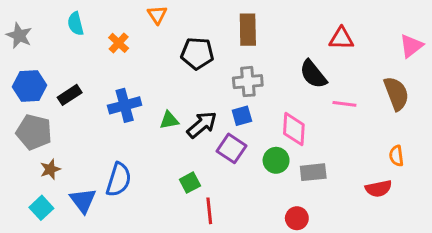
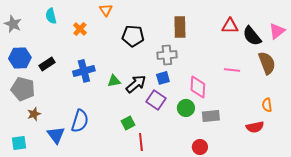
brown rectangle: (248, 30) -> (180, 27), moved
black semicircle: (313, 74) -> (252, 36), moved
cyan square: (41, 208) -> (19, 143), moved, turned 35

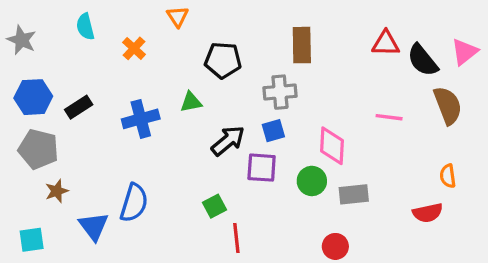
green triangle: (114, 81) -> (191, 102), moved
purple square: (156, 100) -> (262, 168), turned -30

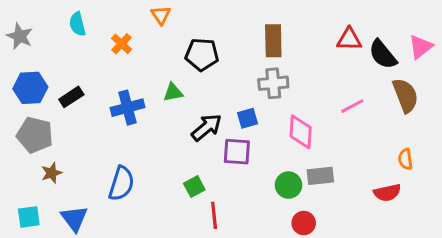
gray cross: (280, 92) -> (273, 83), moved
pink line: (389, 117) -> (352, 106), turned -35
green circle: (312, 181) -> (288, 185), moved
blue triangle: (94, 226) -> (74, 218), moved

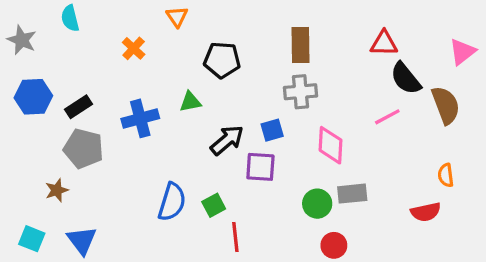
cyan semicircle: (77, 24) -> (70, 18), moved
black semicircle: (383, 54) -> (406, 78), moved
gray pentagon: (35, 135) -> (83, 149), moved
blue semicircle: (121, 184) -> (172, 202), moved
cyan square: (29, 217) -> (32, 239), turned 30

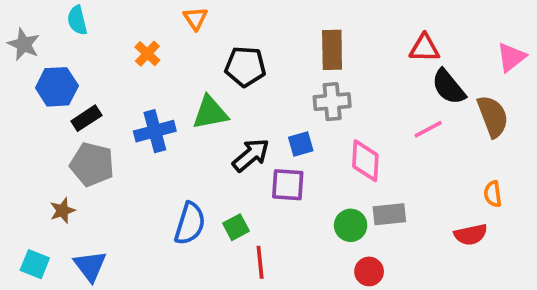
blue hexagon: (33, 97) -> (57, 87), moved
green triangle: (190, 102) -> (210, 113), size x1.5

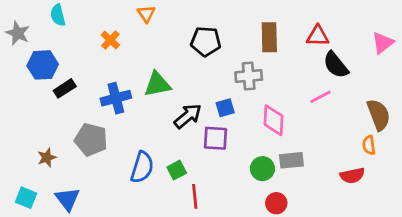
brown rectangle: (332, 50) -> (269, 37), moved
black pentagon: (245, 66) -> (206, 41), moved
brown semicircle: (493, 116) -> (379, 115), moved
gray pentagon: (92, 164) -> (91, 140), moved

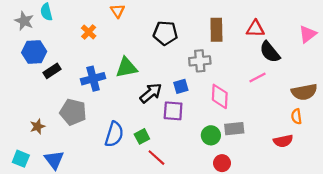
gray star: (18, 33) -> (24, 21), moved
brown semicircle: (379, 115) -> (304, 92), turned 100
red line: (195, 196) -> (156, 158), turned -42

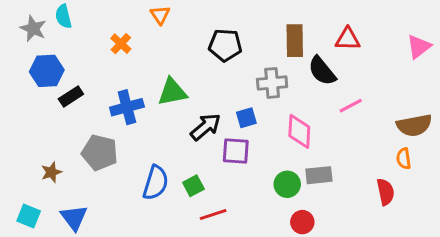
black semicircle: (270, 52) -> (322, 71), moved
red semicircle: (283, 141) -> (386, 192), turned -90
red line: (156, 158) -> (213, 215), turned -60

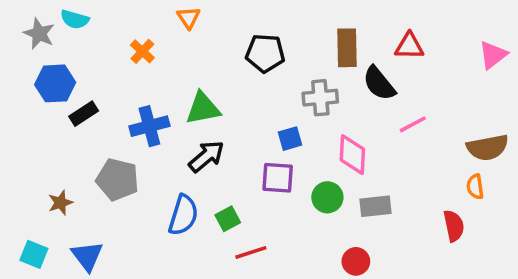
cyan semicircle: (63, 16) -> (75, 19), turned -60
black arrow: (206, 127) -> (206, 156), moved
green circle: (287, 184) -> (327, 197), moved

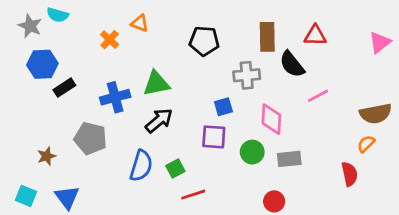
orange triangle: (189, 18) -> (140, 23), moved, turned -36
orange semicircle: (475, 187) -> (366, 144), turned 54

